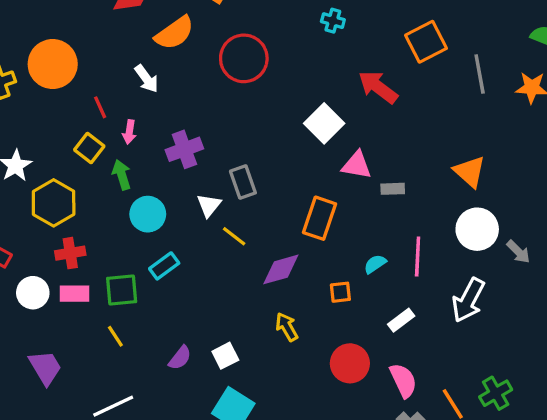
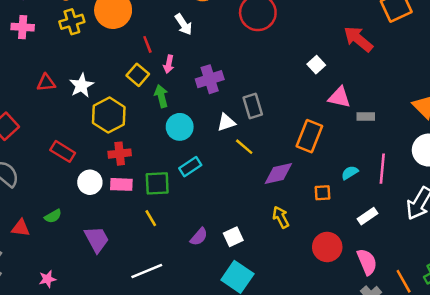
white square: (324, 123) -> (316, 65), size x0.6
white triangle: (209, 205) -> (226, 122), turned 30

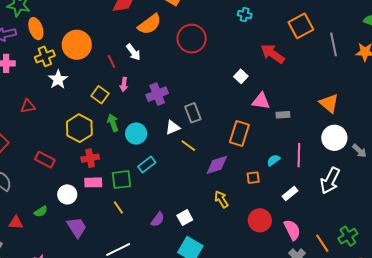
red line: (147, 44) -> (112, 61), moved
white star: (81, 85) -> (58, 79), moved
green arrow: (161, 96) -> (113, 123), moved
white circle: (90, 182) -> (67, 194), moved

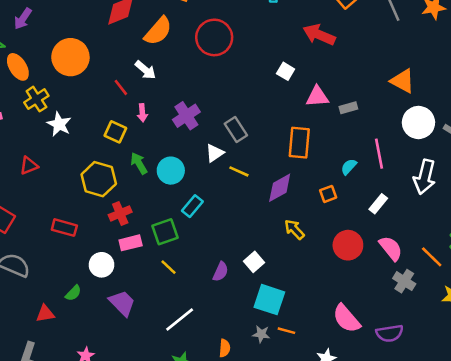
orange circle: (77, 45) -> (70, 57), moved

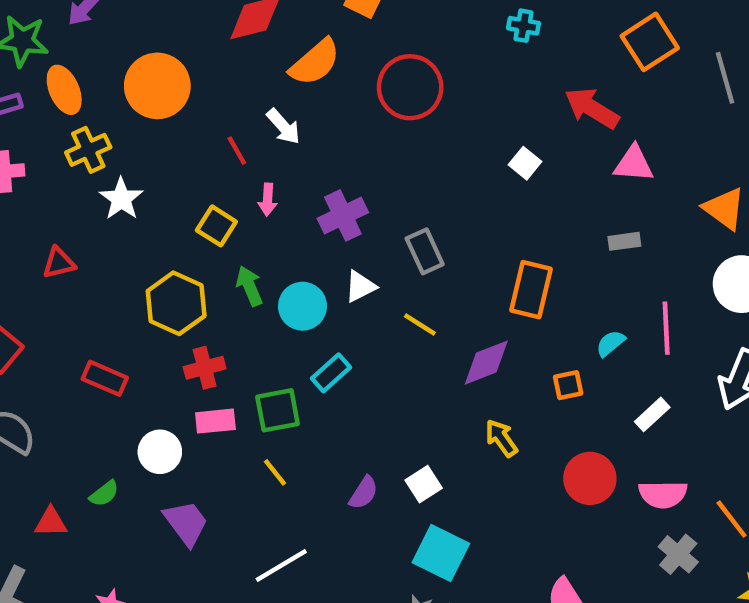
pink triangle: (317, 97) -> (634, 164), moved
white triangle: (215, 153) -> (360, 287), moved
pink semicircle: (391, 248) -> (663, 494), turned 120

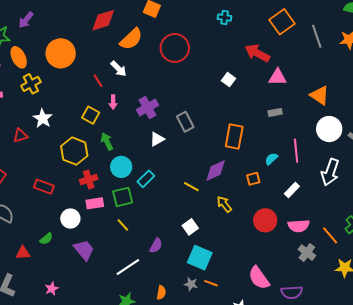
white star: (121, 199) -> (43, 118), moved
cyan circle: (302, 306) -> (121, 167), moved
yellow line: (420, 325) -> (191, 187), moved
purple semicircle: (364, 493) -> (156, 246), moved

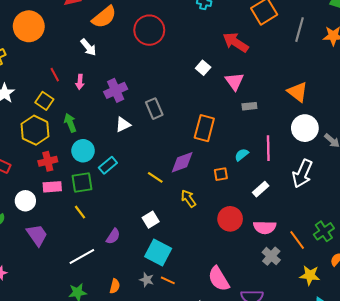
gray line: (317, 36) -> (300, 30), turned 30
pink triangle: (278, 77) -> (234, 81), moved, turned 48
red line: (98, 81) -> (55, 75), moved
yellow square: (91, 115) -> (44, 101), moved

